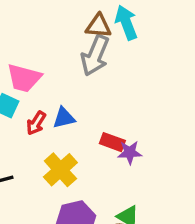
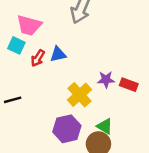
red rectangle: (112, 142) -> (129, 85), moved
yellow cross: (60, 170) -> (80, 95), moved

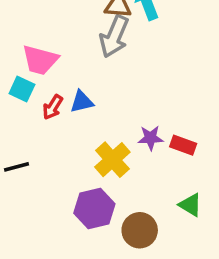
green triangle: (105, 126) -> (190, 205), moved

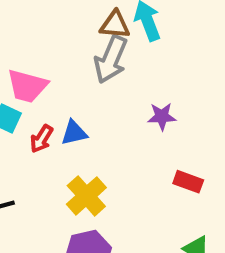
purple star: (151, 138) -> (162, 116), moved
yellow cross: (112, 160) -> (86, 196), moved

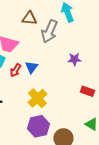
brown triangle: (115, 25) -> (29, 18), moved
blue triangle: (74, 133) -> (31, 67), turned -40

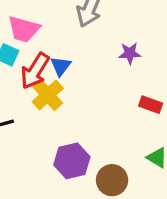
red arrow: (15, 70) -> (35, 71), size x1.6
yellow cross: (37, 98) -> (48, 95), moved

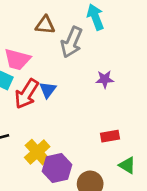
yellow cross: (48, 95) -> (37, 152), moved
red rectangle: (151, 105) -> (110, 136), moved, turned -30

